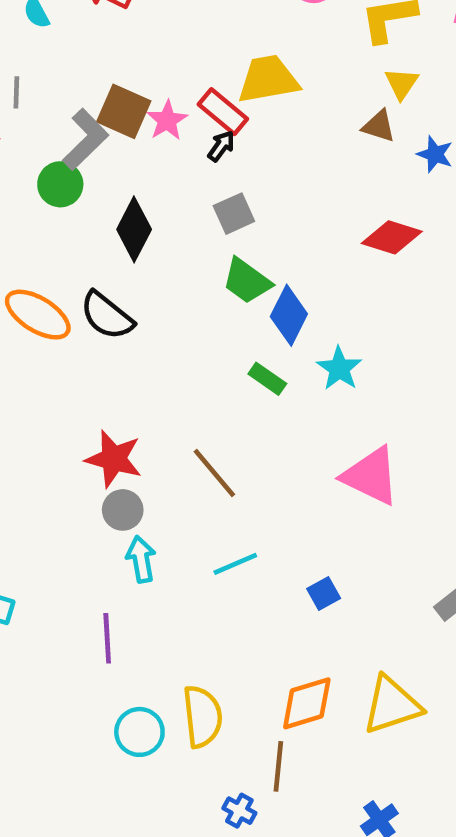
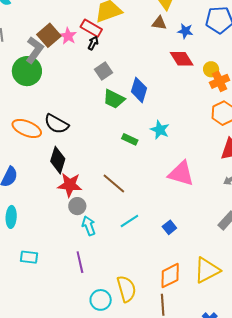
brown square: (124, 111) -> (49, 35), turned 35
green circle: (60, 184) -> (27, 71), size x1.5
black diamond: (134, 229) -> (58, 160), moved
red diamond: (392, 237) -> (182, 59), moved, turned 50
blue diamond: (289, 315) -> (139, 90), moved

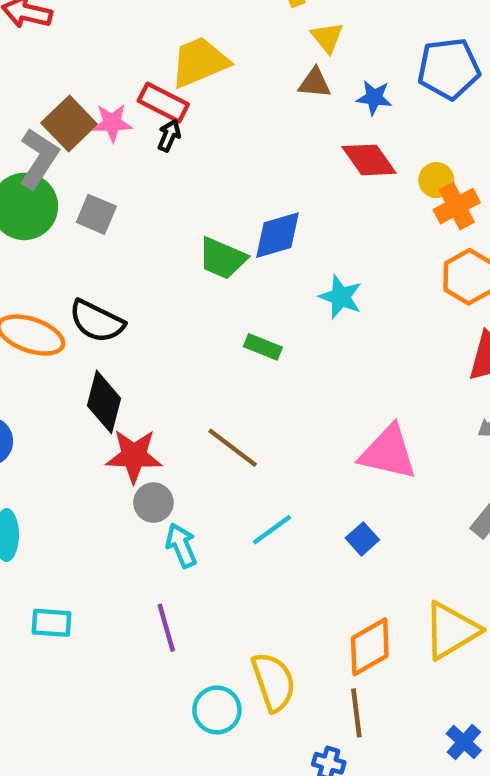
pink star: (68, 36) -> (112, 123), turned -30
gray square: (103, 71) -> (96, 214), moved, turned -30
blue diamond: (139, 90) -> (277, 235), turned 60
cyan star: (160, 130) -> (341, 297), moved
pink triangle: (181, 174) -> (388, 452), moved

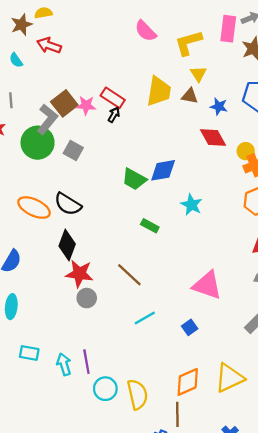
yellow trapezoid: (199, 62) -> (159, 91), moved, turned 116
cyan arrow: (181, 545) -> (64, 364), moved
cyan circle: (217, 710) -> (105, 389), moved

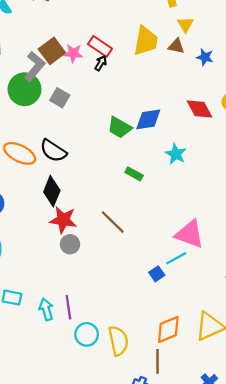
red diamond: (213, 137) -> (199, 109), moved
cyan line: (145, 318) -> (176, 258), moved
blue square: (190, 327) -> (157, 274), moved

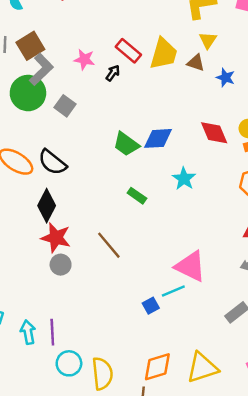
red rectangle: (100, 46) -> (128, 51), moved
brown square: (52, 51) -> (30, 46), moved

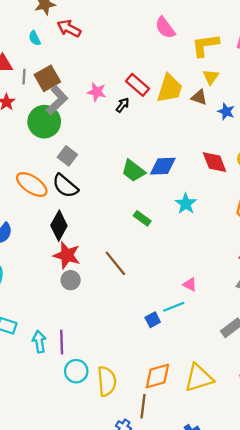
gray square: (65, 106) -> (67, 156), moved
pink triangle: (190, 266) -> (190, 284), size x0.5

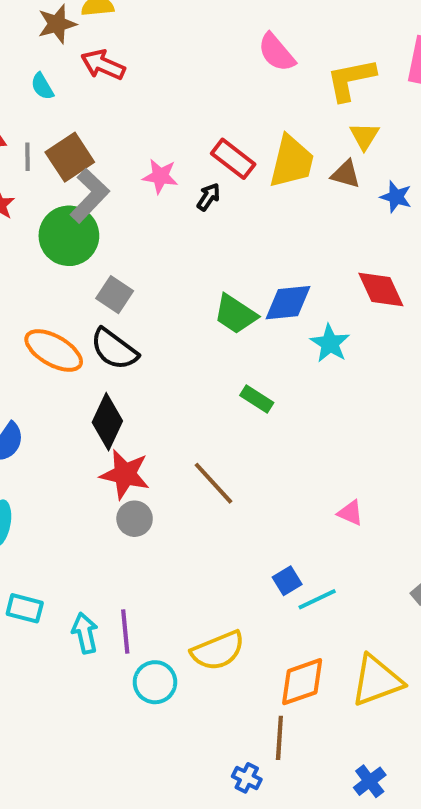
cyan star: (186, 204) -> (330, 343), moved
cyan line: (174, 307) -> (317, 599), moved
yellow semicircle: (107, 381) -> (218, 651), moved, turned 76

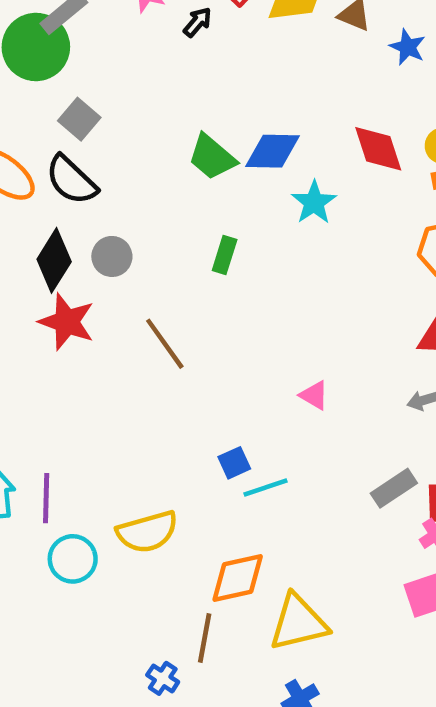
green rectangle: (257, 399) -> (225, 255), turned 68
gray circle: (135, 519) -> (112, 256), moved
yellow triangle: (377, 680) -> (298, 623), moved

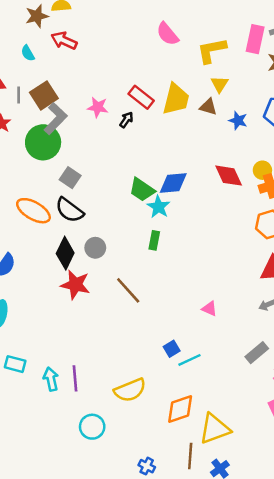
cyan star: (314, 202) -> (158, 207), moved
cyan circle: (73, 559) -> (92, 427), moved
brown line: (205, 638) -> (190, 456), moved

